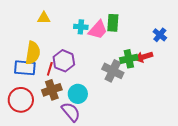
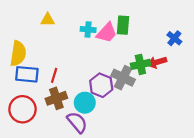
yellow semicircle: (33, 53) -> (18, 54), moved
purple hexagon: (64, 61) -> (101, 85), moved

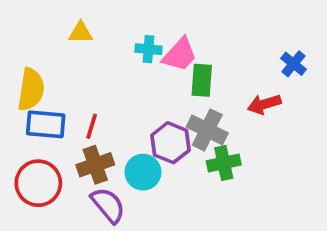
green rectangle: (123, 25) -> (202, 80), moved
green cross: (140, 64) -> (224, 163), moved
purple semicircle: (77, 122) -> (108, 205), moved

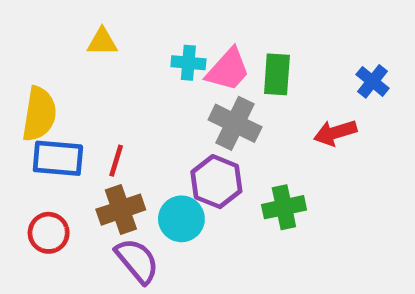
green rectangle: (202, 80) -> (277, 74), moved
gray cross: (207, 130) -> (235, 123), moved
red circle: (38, 183) -> (49, 233), size x0.7

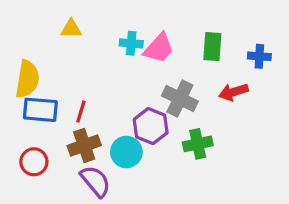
green rectangle: (277, 74) -> (212, 47), moved
blue cross: (372, 81) -> (259, 56), turned -35
gray cross: (235, 123) -> (180, 98), moved

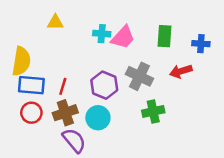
purple hexagon: (151, 126) -> (104, 85), moved
red circle: (34, 162) -> (31, 113), moved

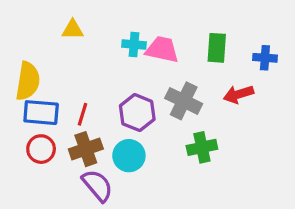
pink trapezoid: (123, 37) -> (162, 49), turned -120

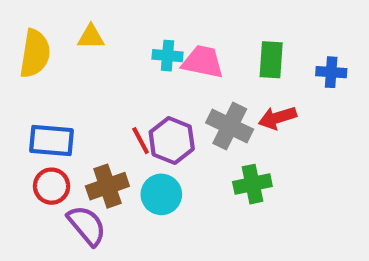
yellow semicircle: (28, 81) -> (35, 54), moved
red arrow: (238, 94) -> (277, 118), moved
red line: (82, 114) -> (141, 141), moved, turned -45
purple semicircle: (97, 186) -> (87, 225), moved

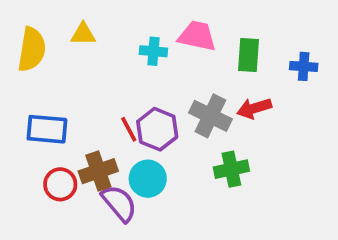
pink trapezoid: (203, 62) -> (197, 36), moved
red circle: (52, 186) -> (60, 184), moved
purple semicircle: (87, 225) -> (119, 203), moved

